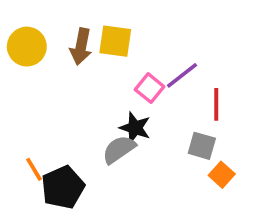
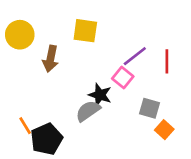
brown arrow: (81, 47) -> (51, 59), moved
pink square: (150, 88) -> (123, 77), moved
red line: (216, 104) -> (167, 61), moved

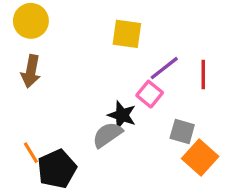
yellow square: (85, 31) -> (127, 34), moved
yellow circle: (20, 35) -> (31, 21), moved
brown arrow: (51, 59) -> (31, 71), moved
orange square: (164, 130) -> (200, 157), size x1.5

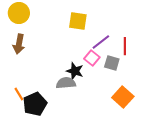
gray square: (182, 131) -> (112, 63), moved
gray semicircle: (107, 135) -> (66, 83), turned 30

